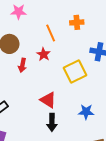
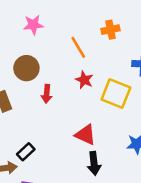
red star: (44, 54) -> (84, 80), moved
yellow square: (75, 71) -> (116, 94), turned -35

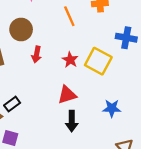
red star: (84, 80) -> (70, 60), moved
red triangle: (85, 135) -> (67, 95), turned -48

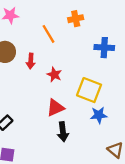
red arrow: (36, 54) -> (31, 61), moved
yellow square: (98, 61) -> (89, 90), moved

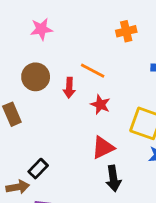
orange line: (49, 34) -> (93, 71), moved, turned -30

